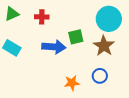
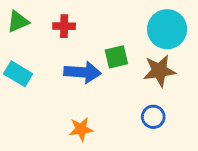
brown star: (104, 46) -> (159, 71), turned 30
orange star: (72, 83) -> (81, 129), moved

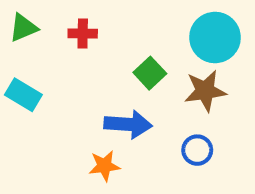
green square: (116, 57) -> (150, 73), turned -30
blue arrow: (83, 72) -> (128, 124), moved

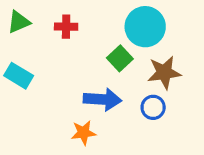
cyan circle: (215, 37) -> (145, 27), moved
blue circle: (197, 150) -> (153, 107), moved

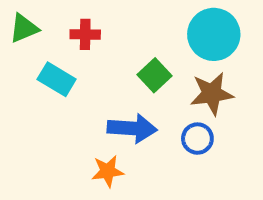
cyan circle: (145, 27) -> (214, 34), moved
cyan rectangle: (19, 76) -> (57, 79), moved

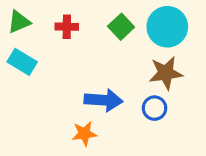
green square: (155, 75) -> (121, 27), moved
cyan rectangle: (57, 79) -> (22, 62), moved

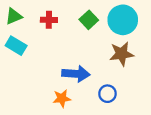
blue circle: (155, 108) -> (107, 94), moved

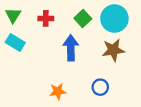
green triangle: (14, 16) -> (13, 15), turned -35
blue arrow: (76, 74) -> (71, 48), moved, turned -95

